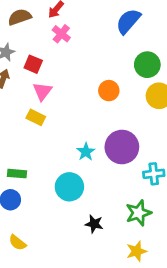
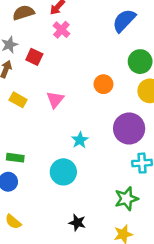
pink triangle: (42, 91) -> (55, 100), moved
yellow rectangle: (36, 117) -> (18, 100), moved
purple circle: (122, 147) -> (129, 128), moved
black star: (94, 224) -> (77, 223), moved

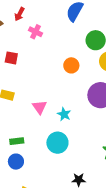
pink cross: (61, 30) -> (35, 32), moved
pink triangle: (55, 100) -> (40, 107), moved

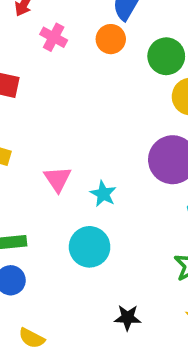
orange circle: (71, 65) -> (111, 39), moved

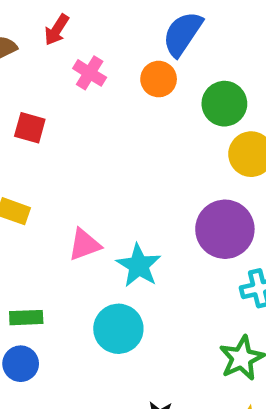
pink triangle: (58, 179) -> (85, 245), turned 40
cyan star: (103, 194) -> (139, 266), size x1.4

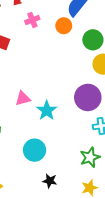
pink cross: (90, 73) -> (32, 20), turned 32
cyan circle: (118, 329) -> (35, 150), moved

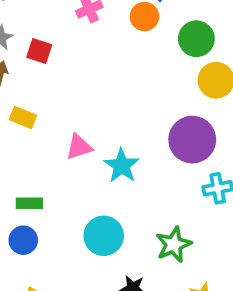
green star: (90, 157) -> (174, 245), moved

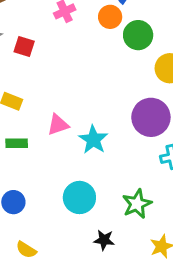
green circle: (196, 39) -> (138, 35), moved
green rectangle: (29, 203) -> (17, 143), moved

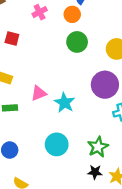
green circle: (138, 35) -> (77, 42), moved
black star: (104, 240) -> (95, 172), moved

